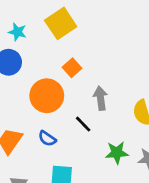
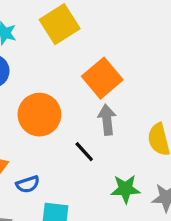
orange square: (72, 68) -> (102, 78), moved, size x1.6
blue semicircle: (47, 138) -> (28, 184), moved, turned -54

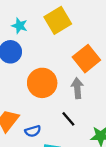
gray arrow: (107, 120) -> (77, 88), moved
black line: (84, 152) -> (68, 119), moved

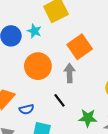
cyan star: (20, 26) -> (34, 31), moved

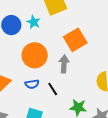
blue semicircle: (26, 109) -> (32, 84), moved

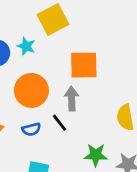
orange square: (75, 40) -> (84, 65), turned 35
black line: (53, 89) -> (60, 123), moved

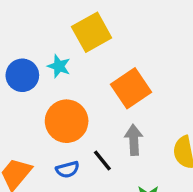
orange square: (84, 65) -> (131, 88), turned -32
gray arrow: (72, 99) -> (134, 140), moved

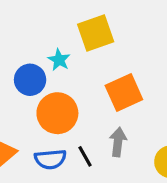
blue circle: (22, 75) -> (30, 80), moved
blue semicircle: (68, 170) -> (50, 159), size x1.4

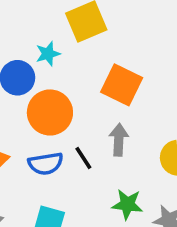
cyan star: (59, 60) -> (48, 54), turned 30
orange square: (124, 93) -> (122, 85), turned -36

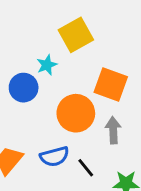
orange circle: (50, 112) -> (76, 113), moved
black line: (83, 158) -> (86, 168), moved

